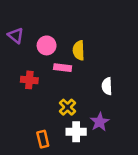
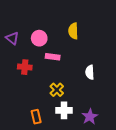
purple triangle: (16, 36) -> (12, 38), moved
yellow semicircle: (79, 50) -> (73, 31), moved
purple star: (100, 122) -> (90, 117), moved

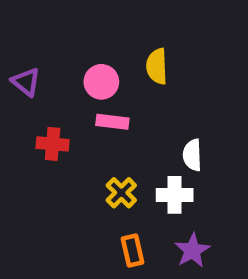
pink circle: (39, 38) -> (101, 82), moved
white cross: (64, 110) -> (175, 195), moved
orange rectangle: (36, 117) -> (132, 250), moved

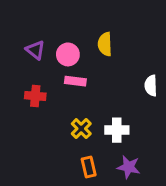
purple triangle: (26, 82) -> (35, 50), moved
white semicircle: (192, 155) -> (151, 86), moved
purple star: (192, 250) -> (129, 167), turned -30

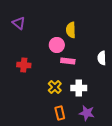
purple triangle: (35, 50) -> (19, 23), moved
pink circle: (68, 54) -> (57, 45), moved
pink rectangle: (75, 81) -> (68, 61), moved

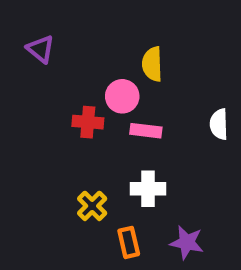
red cross: (24, 65) -> (88, 122), moved
yellow cross: (55, 87) -> (92, 206), moved
white cross: (79, 88) -> (148, 189), moved

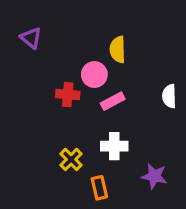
pink rectangle: (146, 131) -> (113, 101), turned -35
purple star: (187, 242) -> (154, 176), moved

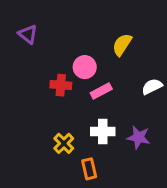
yellow semicircle: (118, 50) -> (122, 45), moved, turned 35
white semicircle: (169, 96) -> (152, 87), turned 66
purple star: (154, 176) -> (139, 137), moved

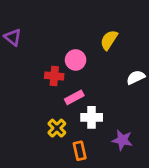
purple triangle: (28, 34) -> (13, 37), moved
pink rectangle: (101, 91) -> (74, 97), moved
purple star: (139, 137) -> (122, 140), moved

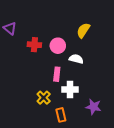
red cross: (54, 76) -> (34, 45), moved
white semicircle: (136, 77) -> (76, 59), moved, turned 40
pink rectangle: (74, 97) -> (57, 74), turned -56

